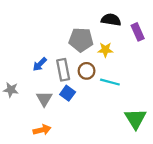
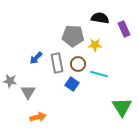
blue square: (68, 93) -> (72, 84), moved
gray triangle: (44, 99) -> (28, 92), moved

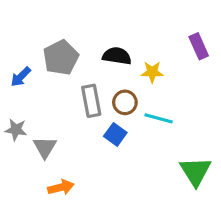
black semicircle: (100, 18) -> (117, 56), moved
gray pentagon: (73, 36) -> (61, 58), moved, turned -30
blue arrow: (36, 58) -> (21, 77), moved

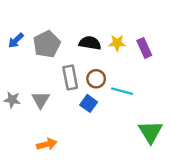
purple rectangle: (199, 46) -> (144, 48), moved
yellow star: (152, 72) -> (117, 43), moved
blue arrow: (21, 77) -> (16, 40), moved
gray triangle: (45, 147) -> (41, 100), moved

